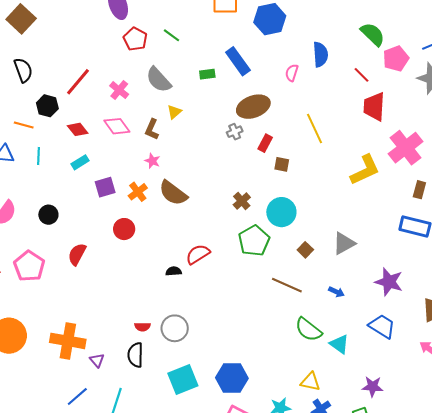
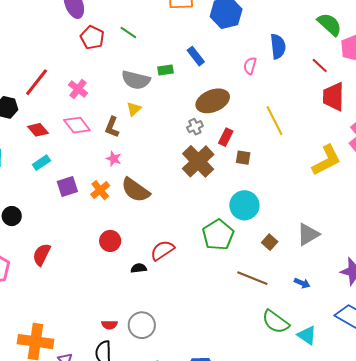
blue rectangle: (238, 61) -> (196, 56), size x0.7
gray semicircle: (159, 80) -> (136, 80), moved, turned -32
brown cross: (242, 201) -> (198, 161), moved, size x1.8
red circle: (124, 229) -> (110, 241), moved

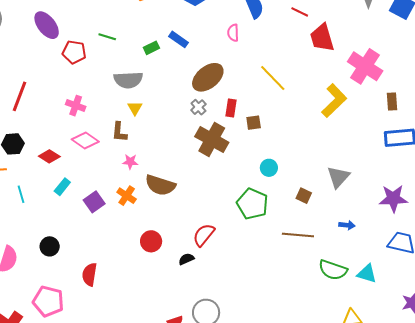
green rectangle: (166, 70) -> (151, 48), moved
red line: (37, 82) -> (19, 96), moved
cyan circle: (244, 205) -> (269, 168), size x0.6

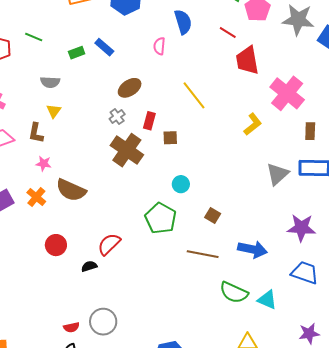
brown ellipse: (208, 77) -> (130, 88), size x0.7
gray semicircle: (128, 80) -> (50, 82), size x0.7
yellow L-shape: (334, 101) -> (253, 124), size x0.7
gray triangle: (338, 177) -> (277, 174), moved
blue arrow: (347, 225) -> (252, 249), size x1.8

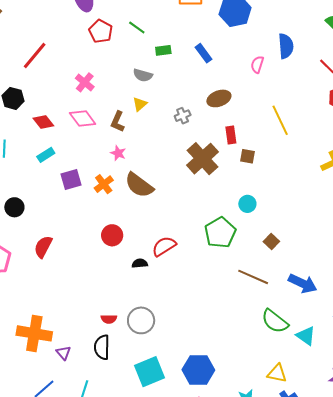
green rectangle: (77, 53) -> (163, 50), moved
gray cross: (117, 117) -> (183, 116), moved
red rectangle: (149, 121) -> (231, 135), turned -36

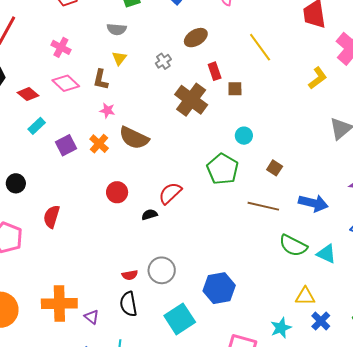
blue hexagon: (198, 370) -> (219, 288), moved

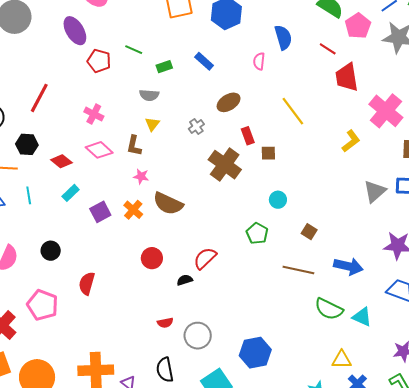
green pentagon: (223, 169) -> (257, 233), size x0.7
red semicircle: (130, 275) -> (165, 323), moved

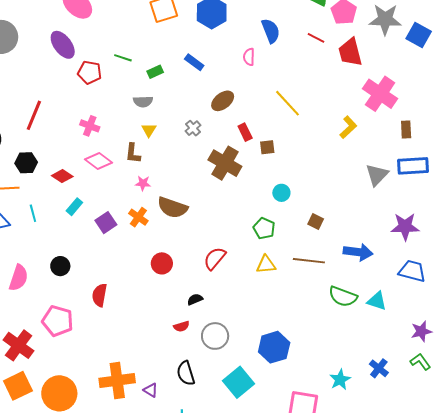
red trapezoid: (347, 77) -> (350, 52), moved
black semicircle: (185, 280) -> (195, 299), moved
yellow triangle: (342, 360) -> (266, 265), moved

